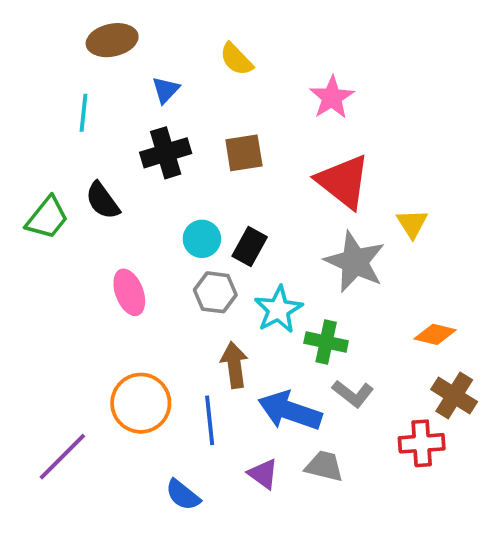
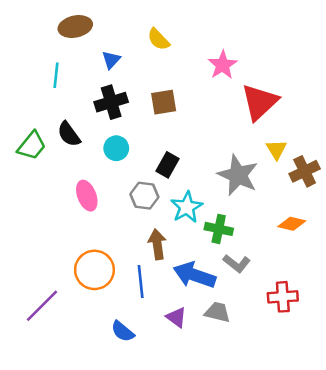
red triangle: (343, 182) -> (260, 102), moved, turned 39
cyan circle: (202, 239) -> (116, 148), moved
brown cross: (454, 396) -> (305, 171), moved, turned 32

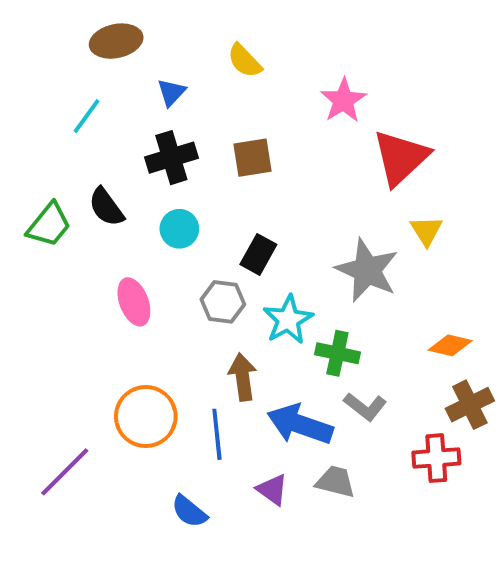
cyan line: (56, 75) -> (86, 116), turned 30
brown cross: (305, 171) -> (470, 405), moved

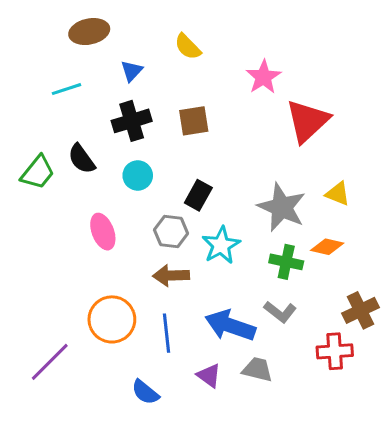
cyan line: (86, 116) -> (66, 89), turned 36
yellow triangle: (426, 231) -> (338, 194), moved, turned -36
orange diamond: (450, 345) -> (327, 247), moved
green cross: (337, 353) -> (286, 262), moved
brown arrow: (243, 377) -> (171, 276), moved, turned -84

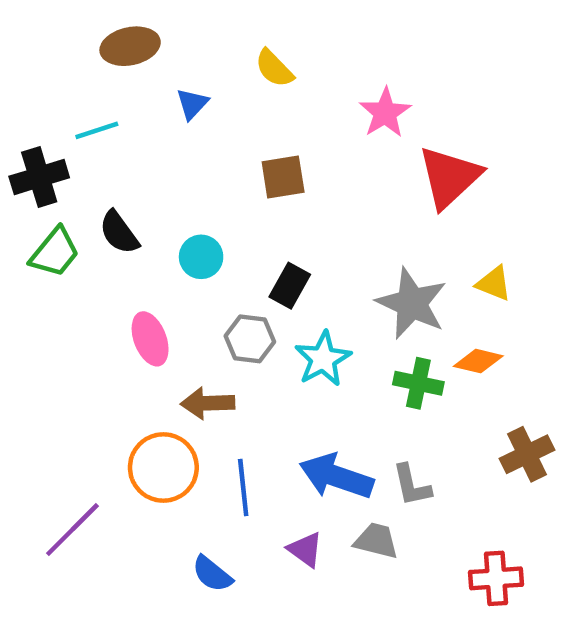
black cross: (132, 121) -> (39, 177), moved
brown arrow: (171, 276) -> (208, 403), moved
gray L-shape: (280, 312) -> (412, 485), moved, turned 40
red cross: (335, 351) -> (496, 578), moved

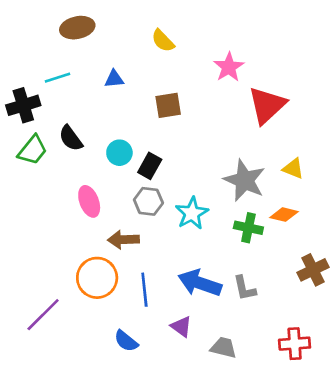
blue triangle: (192, 104) -> (114, 79), moved, turned 42
black rectangle: (290, 286) -> (150, 166), moved
gray trapezoid: (376, 541) -> (223, 348), moved

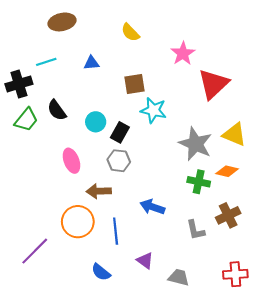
yellow triangle: (293, 168) -> (234, 134), size x1.4
cyan star: (192, 213) -> (153, 110), moved, turned -30
brown cross: (313, 270) -> (228, 215), moved
blue arrow: (200, 283) -> (152, 207), moved, size x0.7

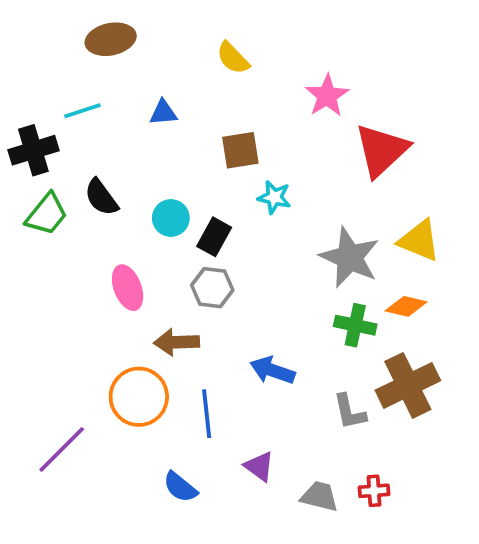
cyan star: (153, 110) -> (274, 197), size x0.7
brown cross: (228, 215) -> (408, 385), size x1.4
red cross: (235, 274) -> (374, 491), moved, size x0.7

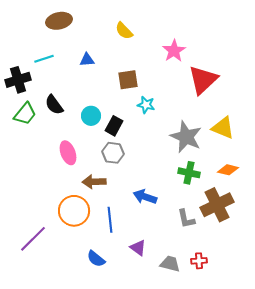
orange diamond: (406, 306) -> (228, 170), moved

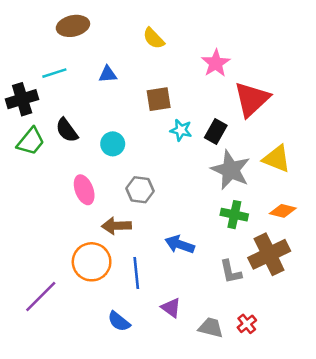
black rectangle: (114, 126) -> (216, 131), moved
red cross: (199, 261) -> (247, 324), turned -35

